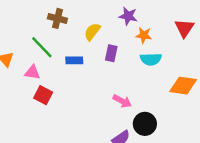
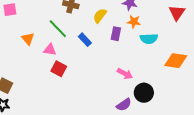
orange star: (144, 35) -> (134, 22), moved
blue rectangle: (74, 60) -> (85, 40), turned 48

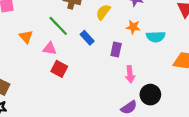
orange star: (134, 22) -> (133, 27), moved
purple rectangle: (116, 34) -> (116, 50), moved
pink arrow: (125, 74) -> (130, 74), turned 56

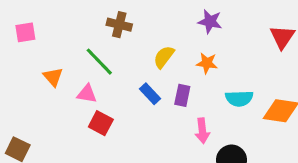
yellow semicircle: (103, 12) -> (164, 57), moved
cyan semicircle: (156, 37) -> (239, 98), moved
blue rectangle: (87, 38) -> (150, 94), moved

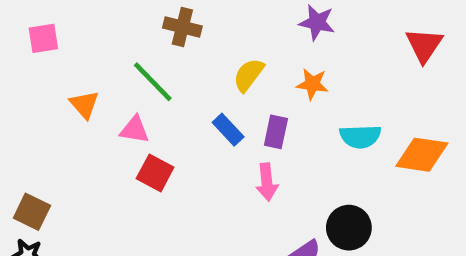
pink arrow: (202, 131) -> (267, 182), moved

